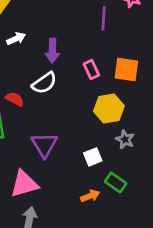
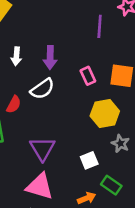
white arrow: (16, 39) -> (16, 56), moved, turned 120
red semicircle: (15, 99) -> (14, 104), turned 90
pink triangle: (24, 184) -> (40, 186), moved, turned 32

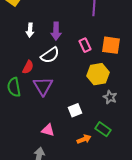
purple triangle: (42, 149) -> (43, 86), moved
white square: (89, 160) -> (75, 110), moved
pink triangle: (40, 186) -> (48, 130), size x0.6

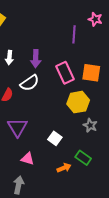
pink rectangle: (85, 45) -> (65, 73), size x1.5
purple triangle: (43, 86) -> (17, 127), moved
white square: (75, 110) -> (55, 138), turned -32

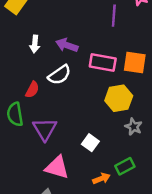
purple arrow: (36, 59) -> (67, 45), turned 108
pink rectangle: (65, 73) -> (103, 62), turned -55
green rectangle: (83, 158) -> (125, 166), turned -63
pink triangle: (28, 159) -> (57, 167), size x1.5

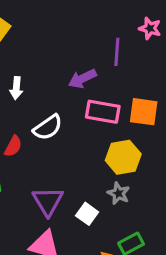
purple arrow: (67, 45) -> (82, 79), moved, turned -45
gray star: (134, 127) -> (118, 193), moved
purple triangle: (45, 129) -> (48, 201), moved

